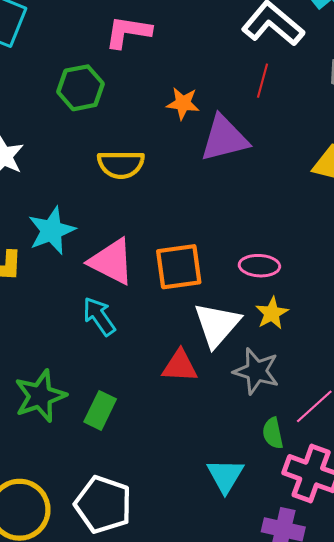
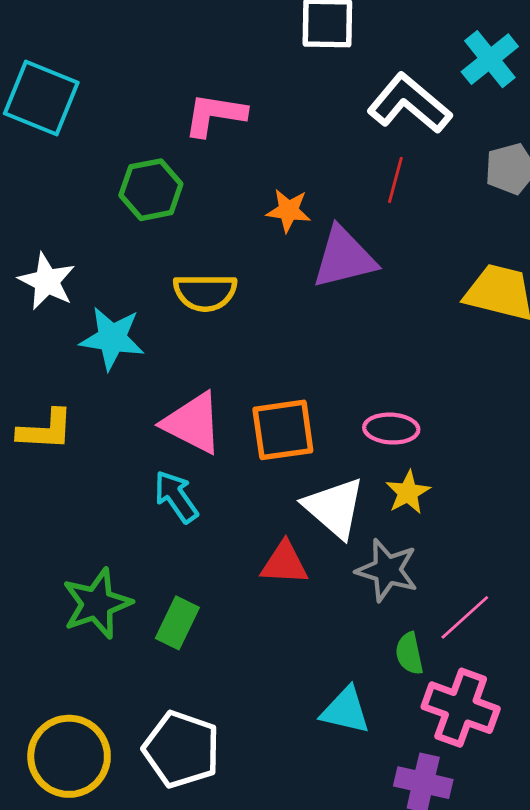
cyan star: (52, 231) -> (112, 338), moved, turned 30
white triangle: (217, 325) -> (334, 508), turned -30
cyan triangle: (225, 476) -> (345, 710), turned -48

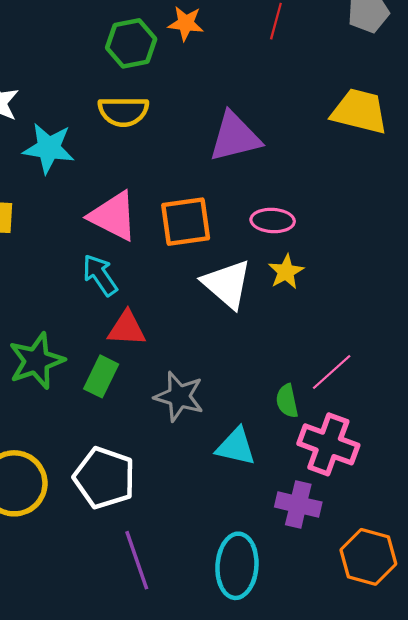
green hexagon: (151, 190) -> (131, 43), moved
orange star: (288, 210) -> (186, 23), moved
purple triangle: (344, 258) -> (235, 137), moved
red triangle: (284, 563) -> (127, 329), moved
gray star: (387, 570) -> (179, 396), moved

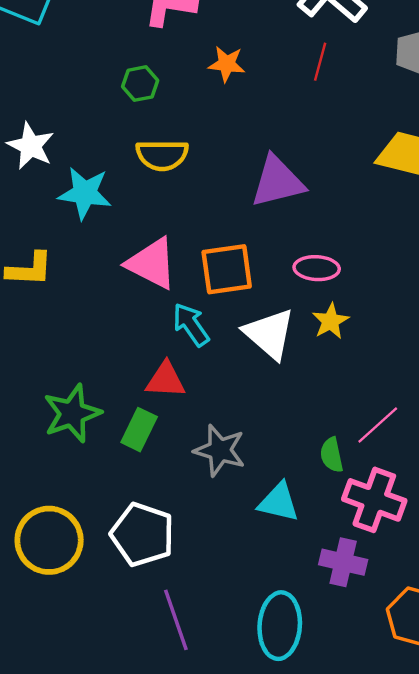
green hexagon: (131, 43) -> (140, 84), moved, size x0.7
cyan arrow: (100, 275) -> (191, 325), moved

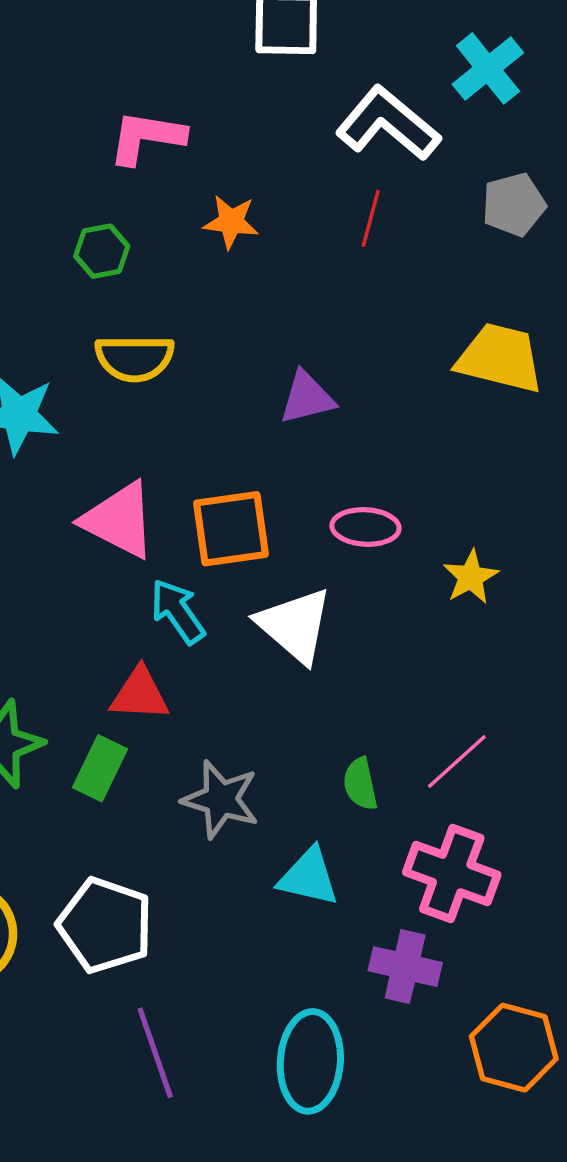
purple triangle: (277, 182) -> (307, 398), size x0.7
yellow star: (330, 321) -> (471, 577), moved
green semicircle: (332, 455) -> (360, 784), moved

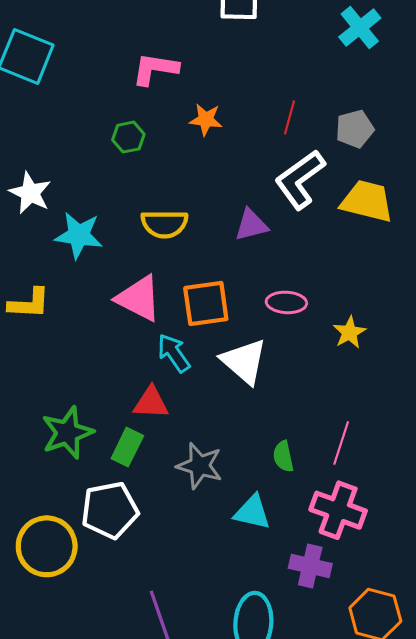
white L-shape: (388, 124) -> (300, 179), moved, turned -76
gray pentagon: (514, 205) -> (355, 129), moved
yellow semicircle: (135, 358) -> (164, 224), moved
pink line: (457, 761) -> (341, 443), turned -30
white pentagon: (105, 925) -> (110, 510), moved, turned -30

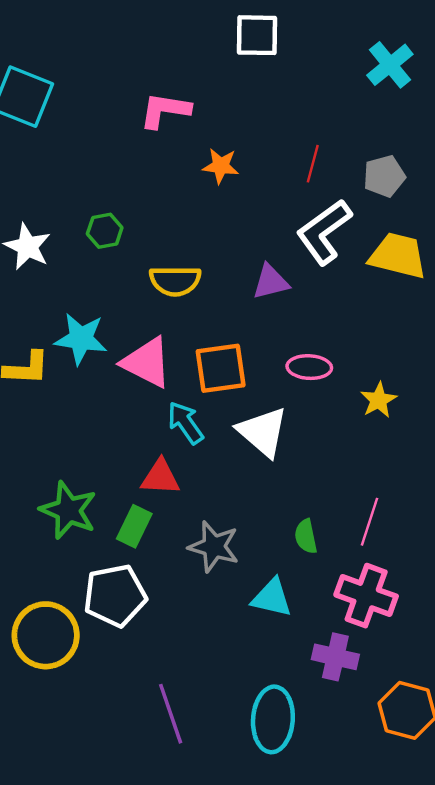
green hexagon: (128, 137) -> (105, 231), moved
cyan star: (79, 235) -> (81, 339), moved
green star: (67, 433) -> (68, 510), turned -30

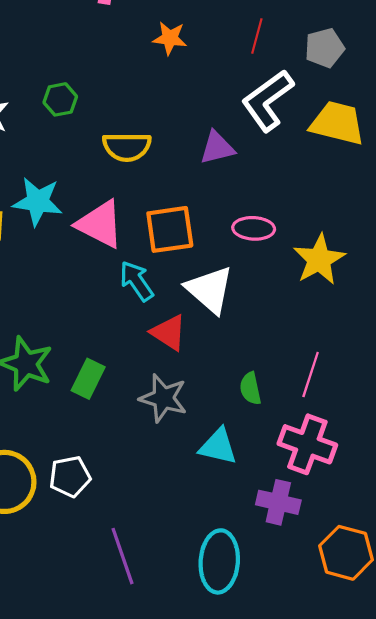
yellow star: (379, 400) -> (319, 260), size x1.5
red triangle: (160, 477) -> (169, 333), moved, turned 30
white pentagon: (115, 596) -> (70, 477), moved, size x0.7

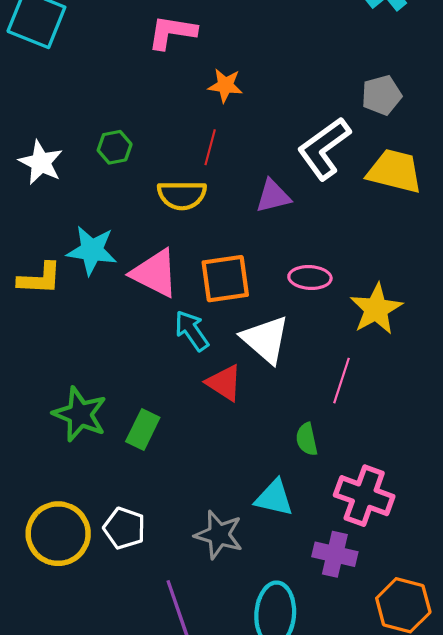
red line: (257, 36) -> (210, 147), moved
pink line: (311, 374) -> (341, 381), moved
gray star: (163, 398) -> (219, 535), moved
white pentagon: (70, 477) -> (124, 528), turned 30

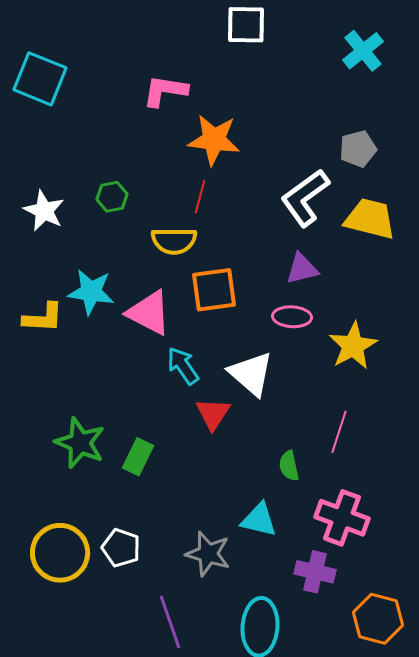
orange star: (225, 85) -> (214, 140), size x1.6
purple triangle: (273, 196) -> (302, 269), moved
orange square: (225, 279) -> (214, 290), moved
pink line: (341, 381) -> (339, 432), moved
red triangle: (224, 383) -> (213, 414), turned 30

